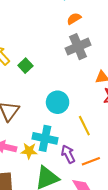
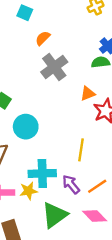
cyan circle: (58, 102) -> (26, 127), moved
yellow line: (84, 126) -> (81, 150), turned 48

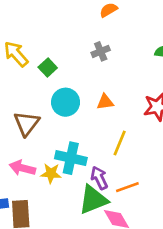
gray cross: (54, 67) -> (101, 51), moved, size x0.6
orange triangle: (88, 94) -> (105, 102), moved
green triangle: (55, 215) -> (93, 200), moved

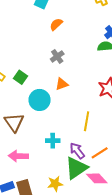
orange triangle: (105, 102) -> (62, 84), moved
cyan cross: (71, 158) -> (53, 141), size x0.6
yellow star: (51, 173) -> (55, 184), moved

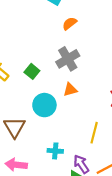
gray cross: (57, 56) -> (68, 59), size x1.5
green square: (21, 77) -> (32, 71), moved

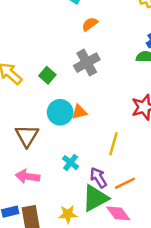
orange triangle: (70, 90) -> (79, 112), moved
cyan cross: (55, 151) -> (71, 163), turned 32

